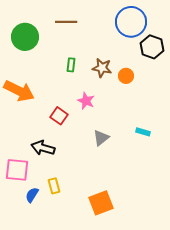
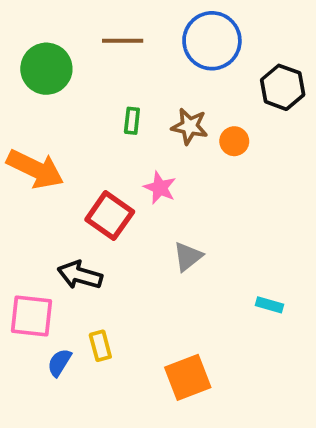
blue circle: (131, 22) -> (212, 41), moved
red square: (59, 116) -> (110, 216), size x1.4
cyan rectangle: (143, 132) -> (270, 305), moved

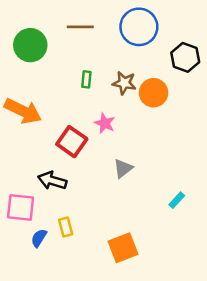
orange circle: (234, 141) -> (154, 93), size x1.5
cyan rectangle: (270, 305) -> (177, 200), turned -63

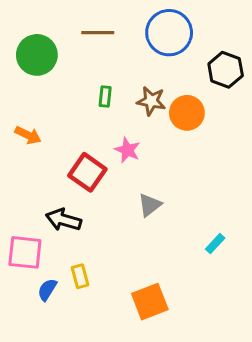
orange arrow: (23, 111) -> (28, 135), size x0.6

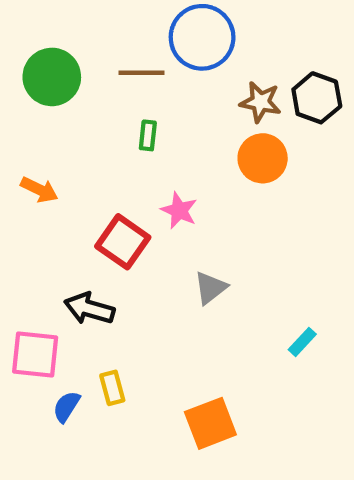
brown line: (98, 33) -> (142, 73), moved
blue circle: (169, 33) -> (202, 37), moved
brown star: (151, 101) -> (260, 102), moved

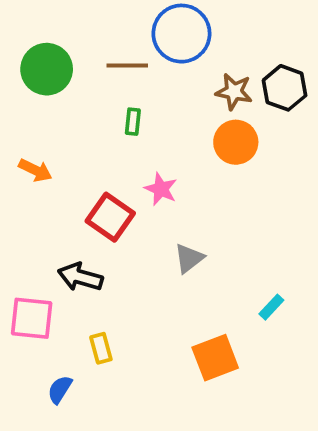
blue semicircle: (66, 407) -> (60, 389), moved
orange square: (210, 423) -> (215, 358), moved

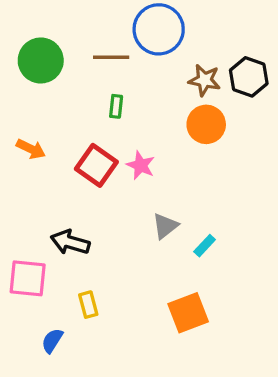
red square: (110, 217) -> (96, 165), moved
cyan rectangle: (271, 307) -> (205, 246), moved

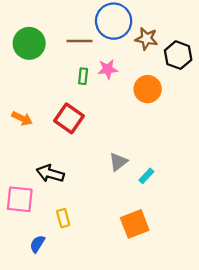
brown star: (205, 80) -> (146, 39), moved
orange arrow: (31, 149) -> (22, 118), moved
pink star: (141, 165) -> (108, 69), moved, turned -30

